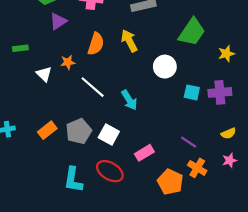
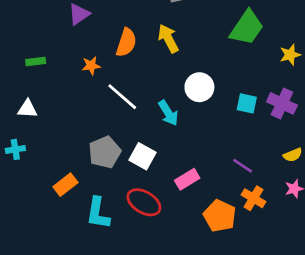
green rectangle: (20, 48) -> (36, 62), moved
white circle: (165, 67) -> (199, 87), moved
white triangle: (44, 74) -> (28, 109), moved, turned -42
purple cross: (220, 92) -> (282, 103), turned 30
orange rectangle: (47, 130) -> (65, 185), moved

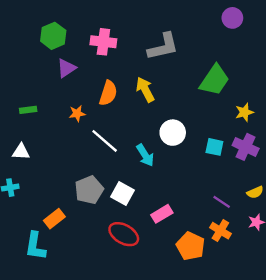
yellow star: (290, 55) -> (244, 112), moved
purple line: (243, 166) -> (222, 202), moved
cyan L-shape: (98, 213) -> (35, 246), moved

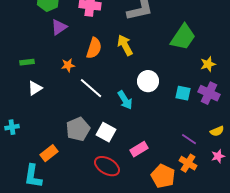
white triangle: (21, 152) -> (35, 88), moved, turned -35

